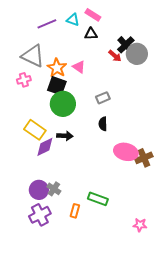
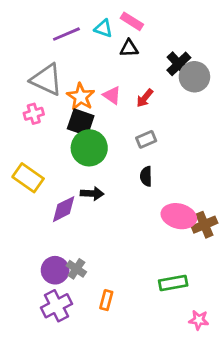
red arrow: (115, 56) -> (145, 98), moved, turned 88
yellow rectangle: (35, 130) -> (28, 178), moved
green rectangle: (98, 199) -> (173, 283), moved, turned -30

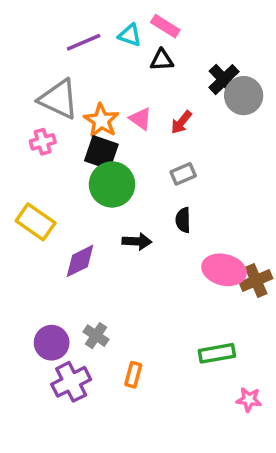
black arrow: (92, 193) -> (137, 241), moved
purple circle: (55, 270) -> (52, 343), moved

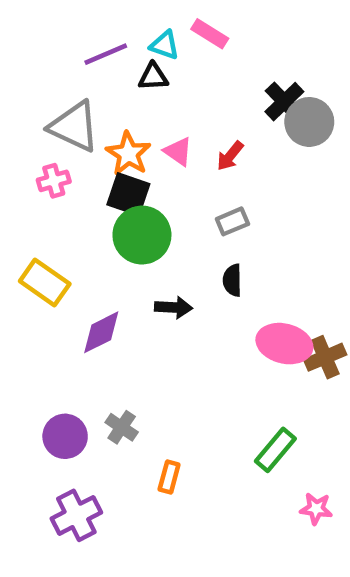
black triangle: (162, 60) -> (153, 77), moved
green rectangle: (217, 353) -> (275, 450), turned -40
purple cross: (71, 382) -> (76, 515), moved

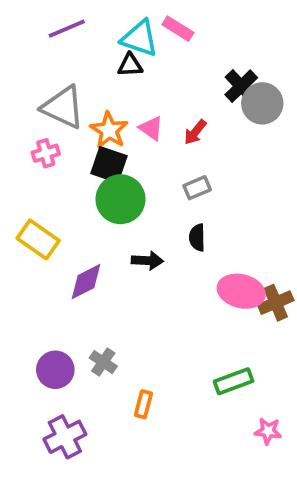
cyan triangle: (165, 45) -> (140, 38), size x1.5
purple line: (106, 54) -> (67, 29), moved
green rectangle: (275, 450) -> (234, 381), turned 30

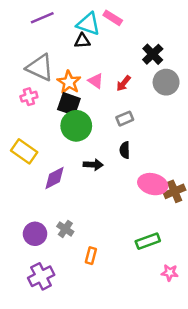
gray circle: (262, 103) -> (166, 82), moved

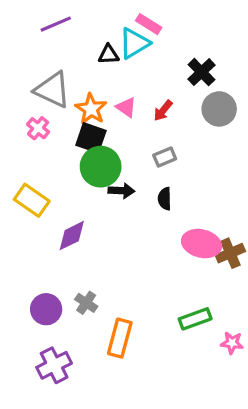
cyan triangle: (88, 24) -> (134, 43), moved, turned -50
pink cross: (29, 97) -> (38, 128), turned -35
black arrow: (93, 165) -> (121, 191), moved
orange rectangle: (91, 256) -> (120, 338), size x1.6
pink star: (170, 273) -> (232, 343), moved

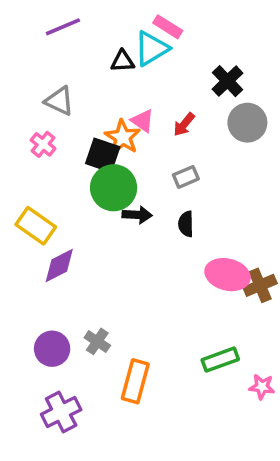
gray triangle: (53, 90) -> (59, 101), size x0.7
orange star: (91, 109) -> (123, 137), moved
purple diamond: (72, 236) -> (59, 266), moved

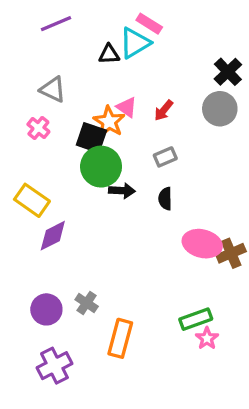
black cross: (227, 81) -> (228, 72), moved
pink star: (262, 387) -> (207, 338), moved, turned 30

